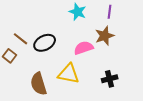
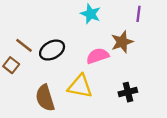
purple line: (110, 12) -> (138, 14), moved

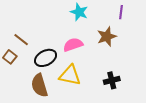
black ellipse: (52, 50) -> (46, 58), moved
pink semicircle: (98, 56) -> (73, 45), moved

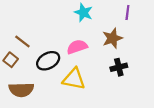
black cross: (112, 80) -> (119, 67), moved
brown semicircle: (39, 85) -> (21, 90), moved, turned -75

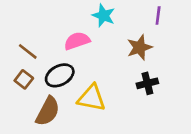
pink semicircle: (77, 47) -> (77, 41), moved
brown square: (11, 60) -> (24, 79), moved
brown semicircle: (21, 90) -> (48, 111), moved, turned -60

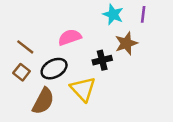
cyan star: (104, 16) -> (113, 14), moved
black cross: (147, 83) -> (102, 60), moved
yellow triangle: (92, 98) -> (83, 89), turned 36

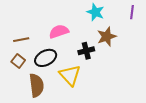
purple line: (143, 14) -> (132, 12), moved
brown line: (25, 47) -> (21, 40), turned -49
brown semicircle: (43, 101) -> (36, 85), turned -35

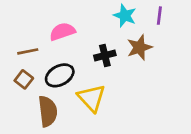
purple line: (132, 12) -> (159, 16), moved
pink semicircle: (59, 31) -> (62, 32), moved
black cross: (86, 51) -> (105, 55), moved

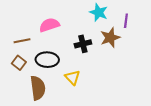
purple line: (159, 16) -> (126, 21), moved
black ellipse: (60, 75) -> (47, 60), turned 30
yellow triangle: (92, 98) -> (72, 77), size x0.7

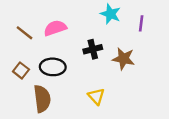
brown star: (110, 38) -> (123, 59), moved, turned 30
brown line: (22, 41) -> (24, 33), moved, turned 49
yellow triangle: (72, 77) -> (96, 96), moved

